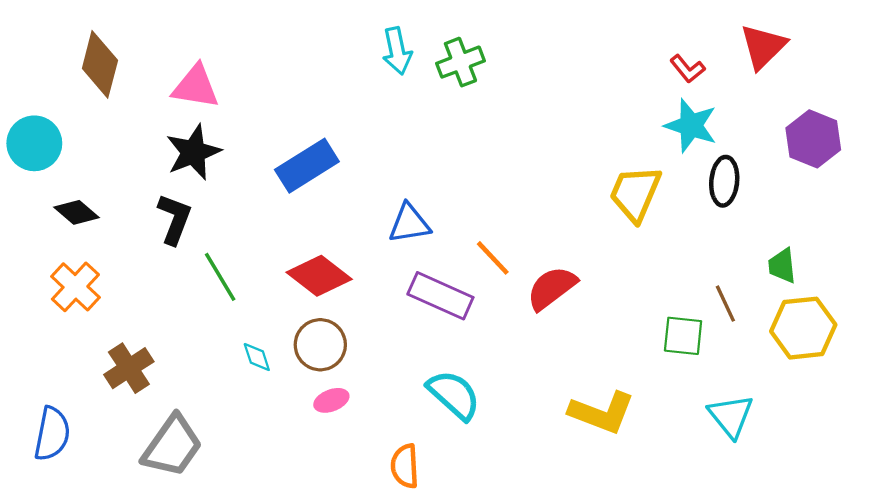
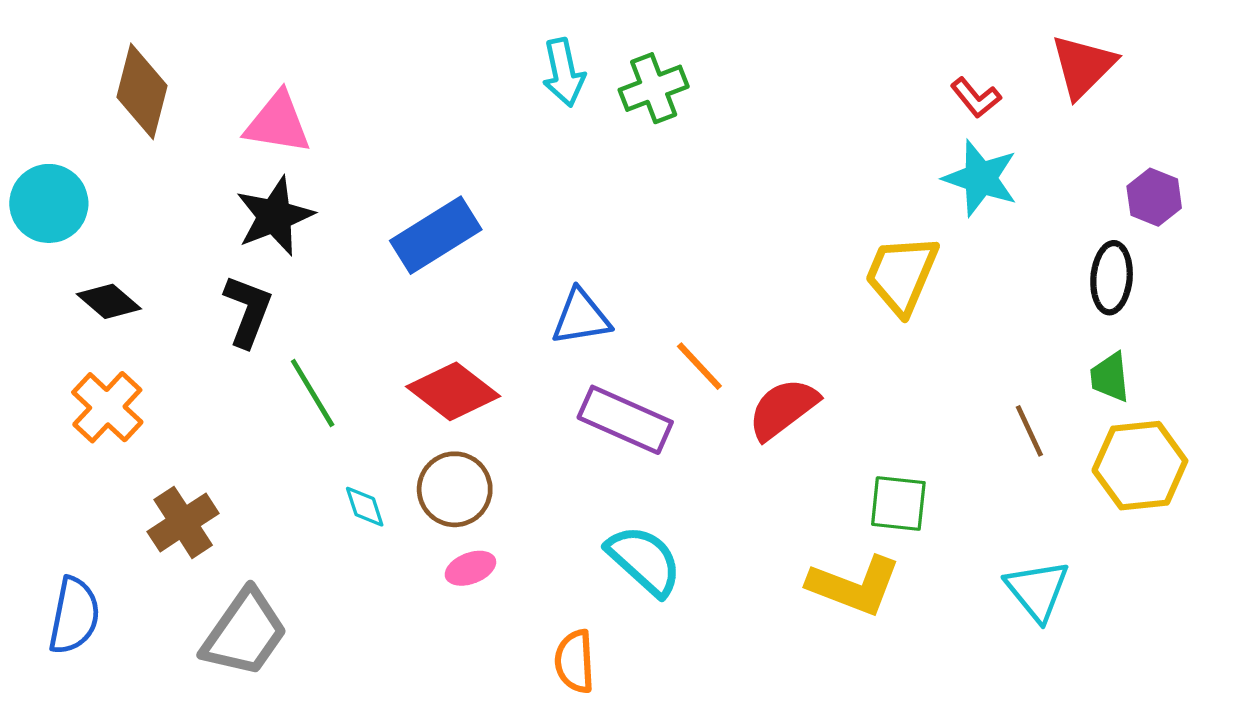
purple hexagon: (813, 139) -> (1154, 197), size x0.7
black ellipse: (724, 181) -> (1112, 278), moved
green square: (683, 336) -> (898, 503), moved

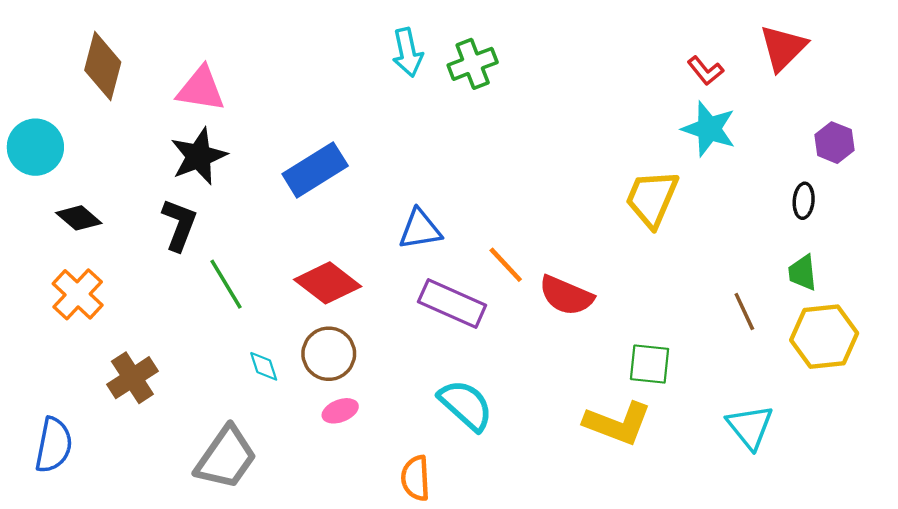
black ellipse: (1112, 278) -> (804, 201), size x0.7
red semicircle: (783, 409) -> (566, 296), turned -120
gray trapezoid: (245, 633) -> (226, 458), moved

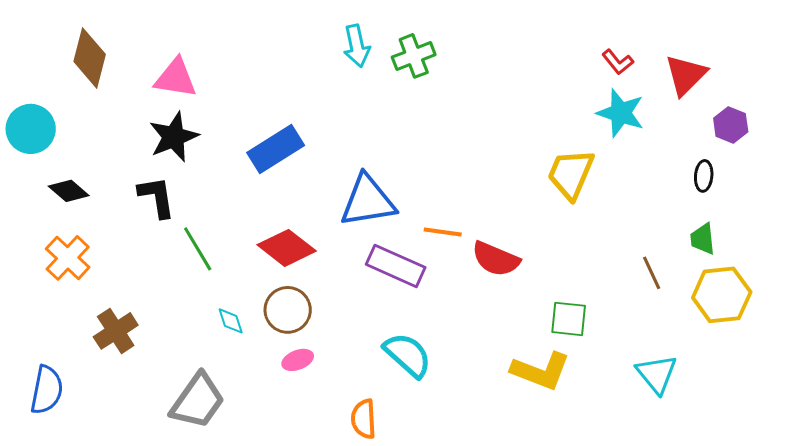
red triangle: (783, 48) -> (686, 75), moved
black L-shape: (179, 225) -> (157, 197), turned -30
blue triangle: (420, 229) -> (368, 201), size x1.5
orange line: (506, 265) -> (443, 232), turned -39

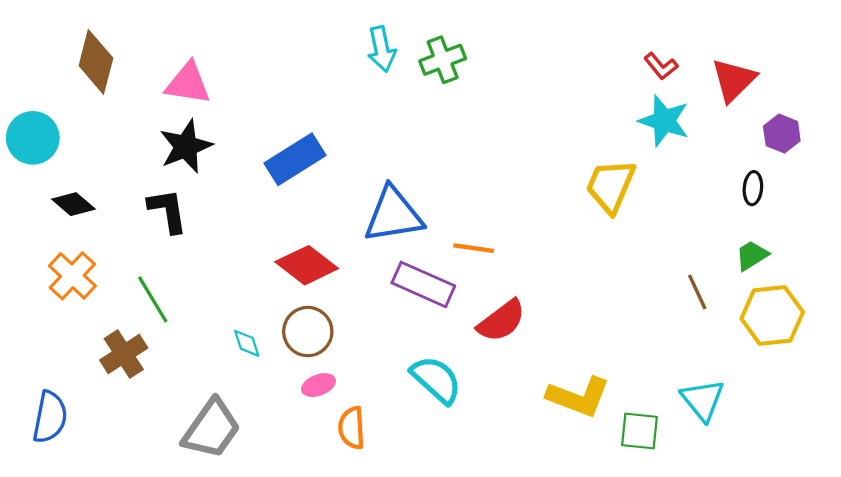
green trapezoid: (703, 239) -> (752, 256), turned 64
green line: (198, 249) -> (153, 299), moved
red semicircle: (496, 259) -> (501, 321), moved, turned -60
green square: (569, 319) -> (639, 431), moved
orange semicircle: (364, 419) -> (352, 428), moved

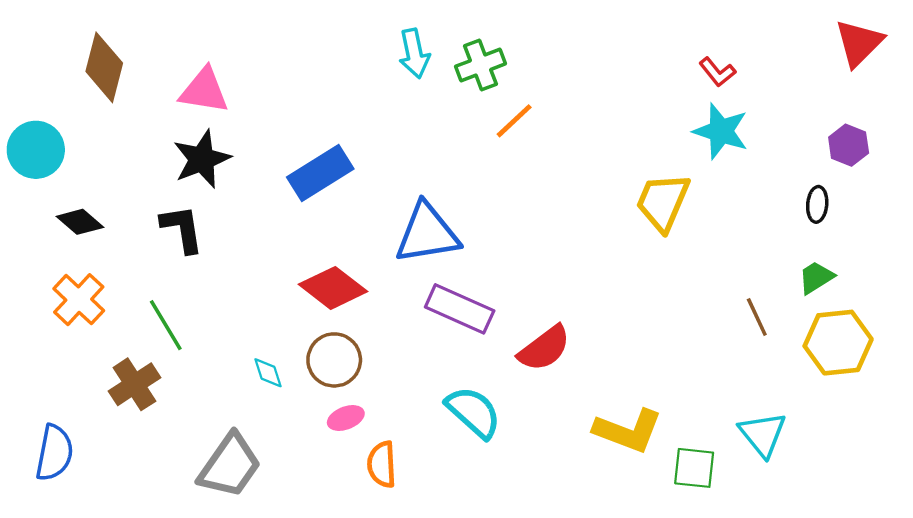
red triangle: (734, 80) -> (859, 43), moved
orange line: (474, 248) -> (514, 121), moved, turned -51

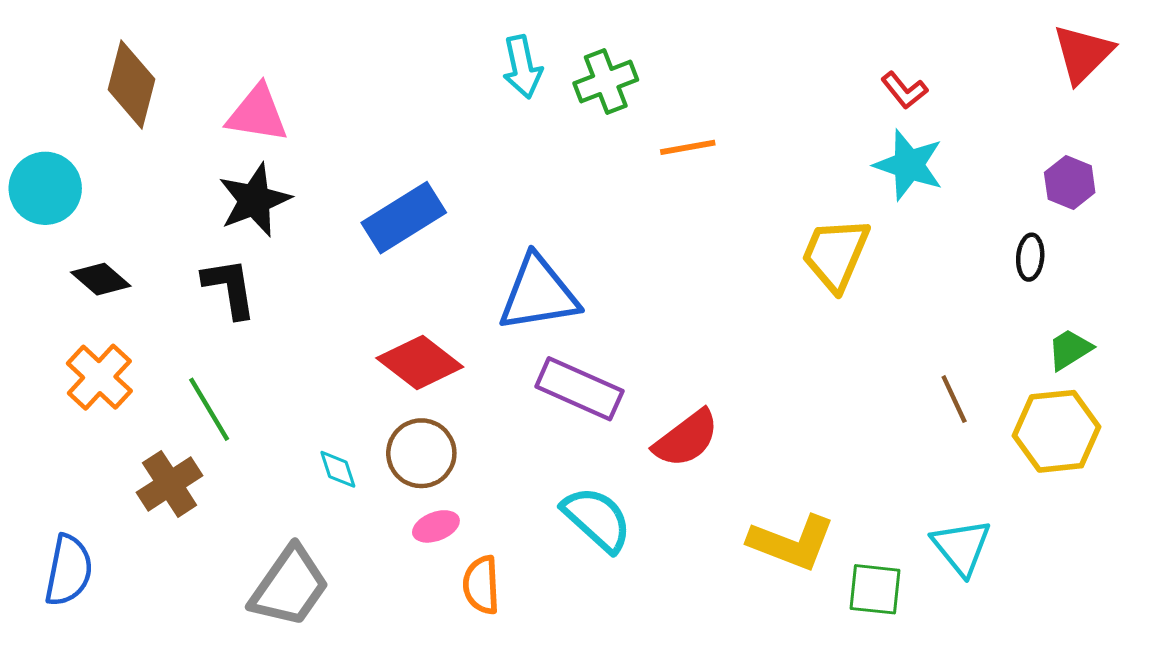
orange line: (514, 121) -> (688, 147), moved, turned 33
green trapezoid: (816, 278) -> (1070, 349), moved

